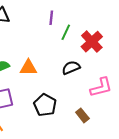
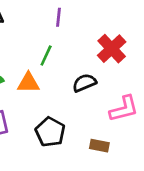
green line: (66, 32) -> (46, 55), moved
brown rectangle: (82, 115) -> (99, 146), turned -40

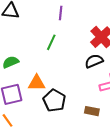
orange triangle: (28, 83) -> (37, 83), moved
black semicircle: (84, 83) -> (94, 61), moved

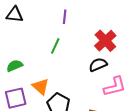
orange triangle: (37, 83) -> (41, 87), turned 42

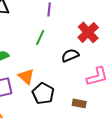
black semicircle: (98, 65) -> (70, 55), moved

